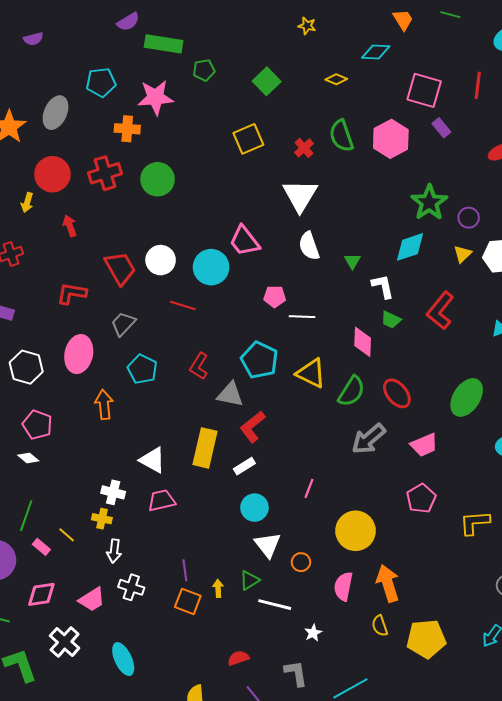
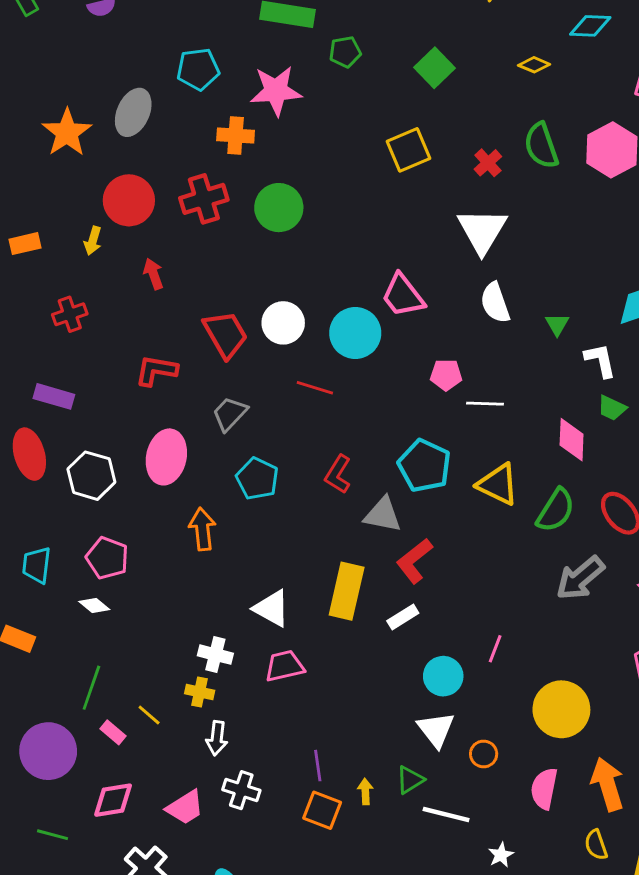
cyan circle: (254, 508) -> (443, 676), moved

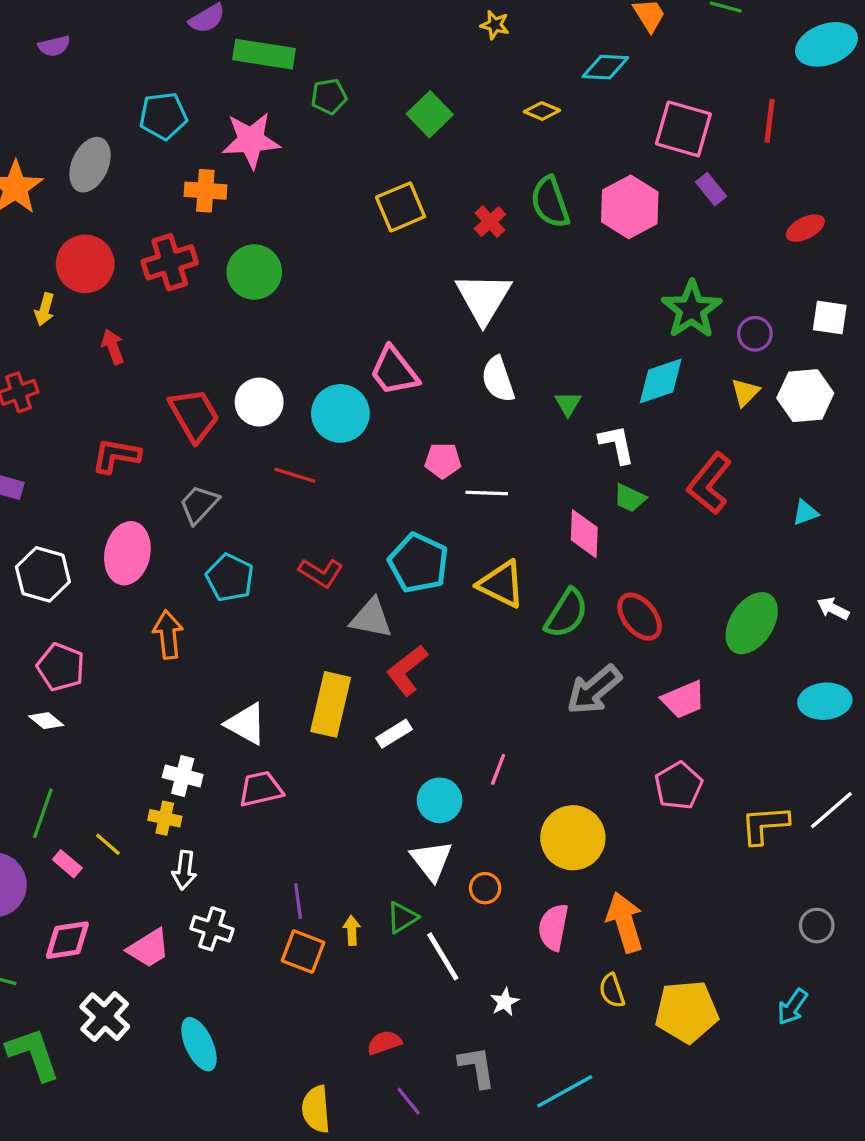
red L-shape: (338, 474) -> (321, 573), turned -90
white line: (446, 815) -> (443, 956), turned 45

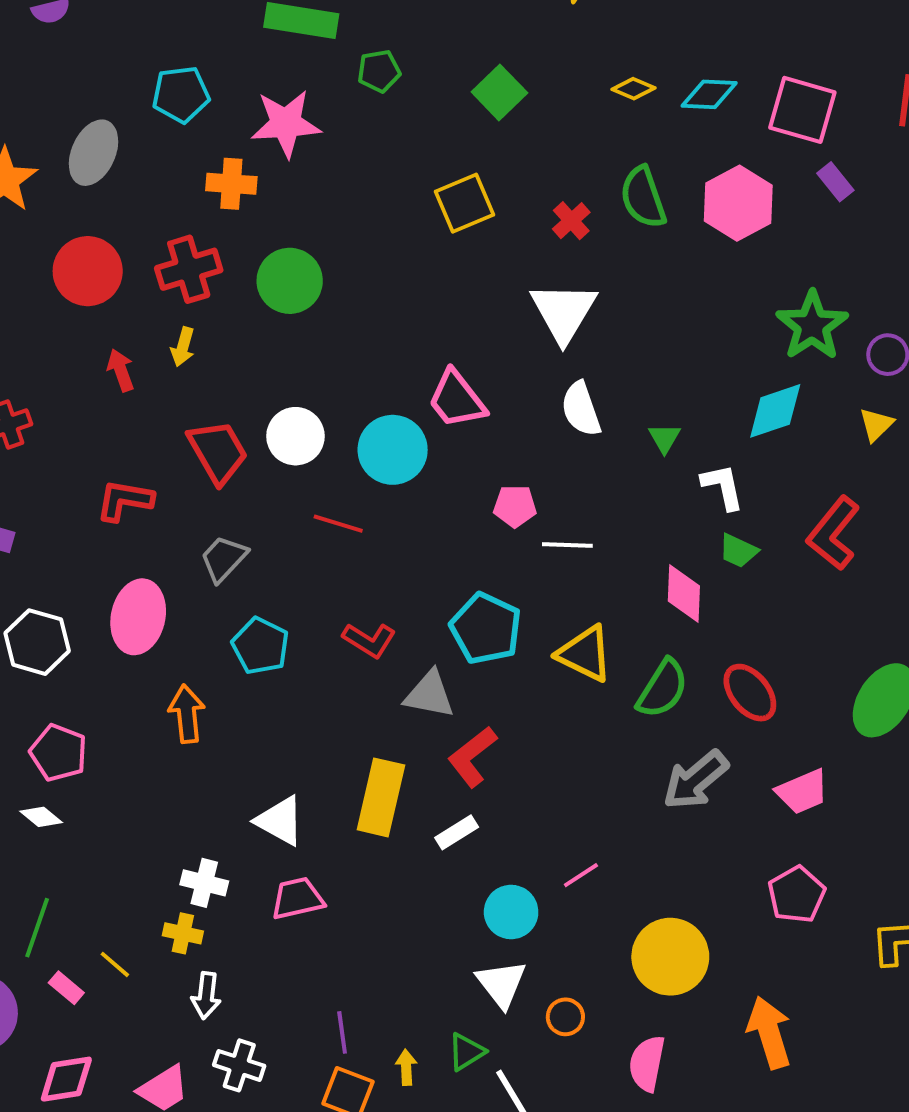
cyan diamond: (605, 67) -> (709, 94), moved
yellow arrow: (45, 309) -> (183, 347), moved
pink line: (498, 769) -> (581, 875), turned 36
orange arrow: (625, 922) -> (769, 1032), moved

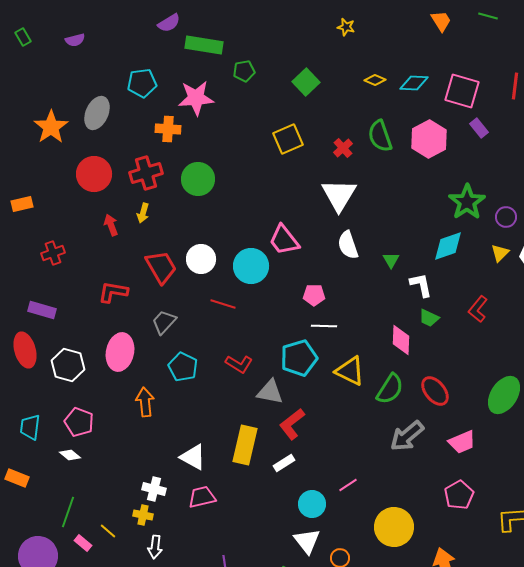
red L-shape: (833, 533) -> (478, 309), size x0.7
white line: (567, 545) -> (324, 326), moved
cyan pentagon: (486, 628) -> (299, 358), turned 30

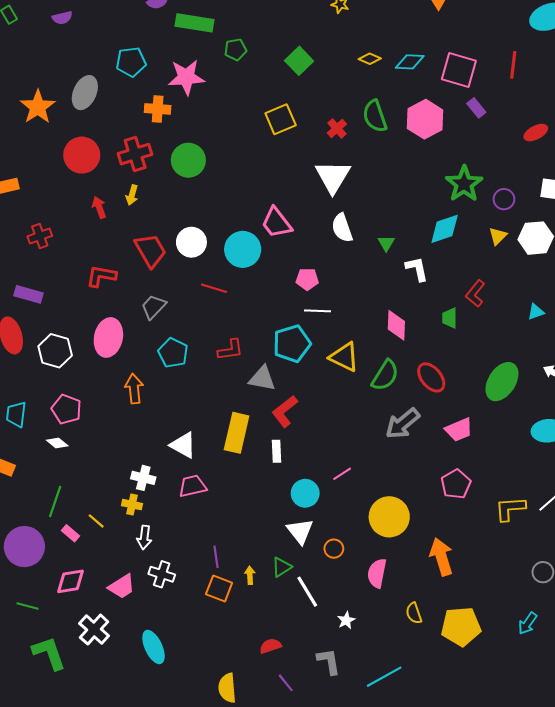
green trapezoid: (429, 318) -> (450, 318), moved, turned 65
red L-shape: (239, 364) -> (230, 350), turned -40
white rectangle: (284, 463) -> (276, 451), turned -60

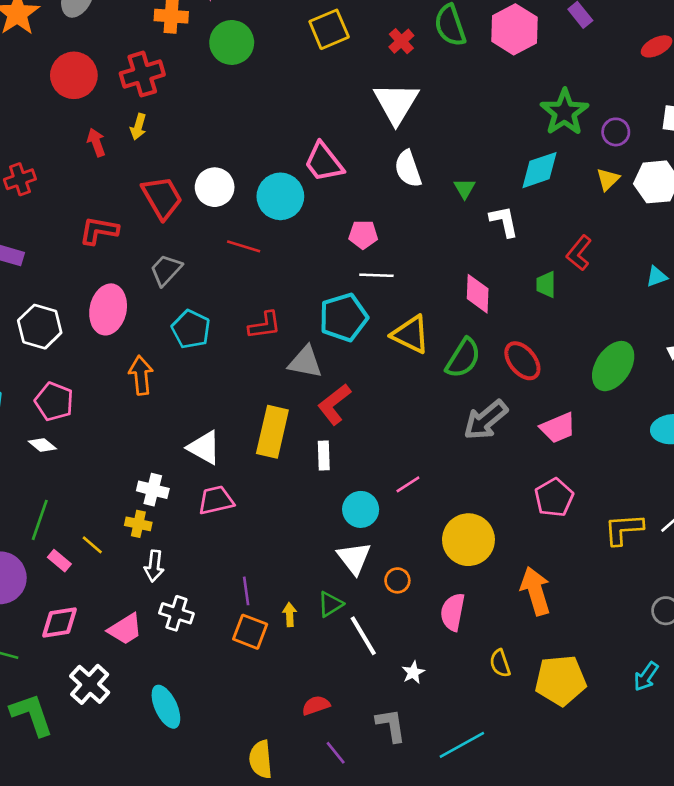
green circle: (188, 160) -> (232, 42), moved

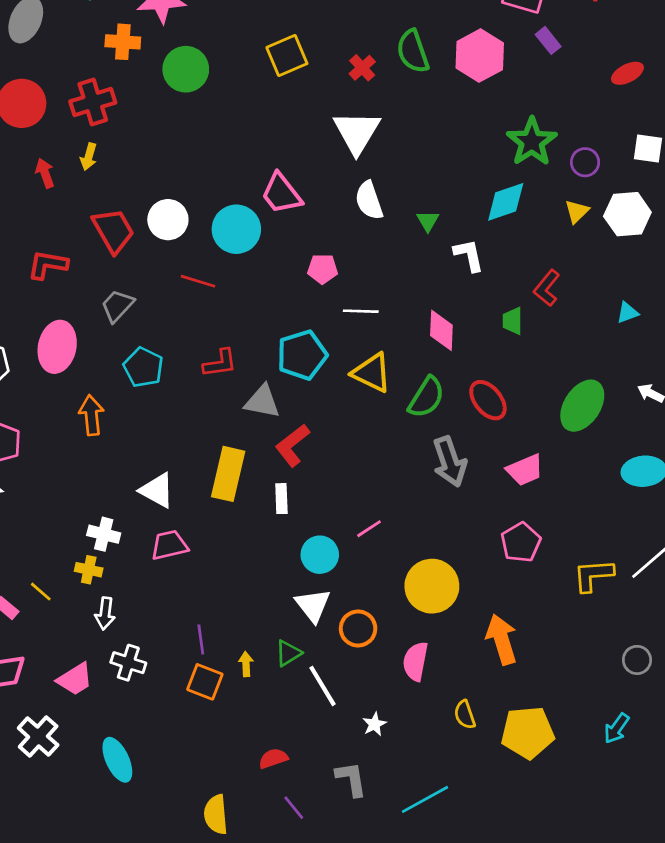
white line: (376, 275) -> (361, 311), moved
gray arrow: (486, 420) -> (450, 462), turned -69
orange circle: (397, 580) -> (358, 628), size x1.4

